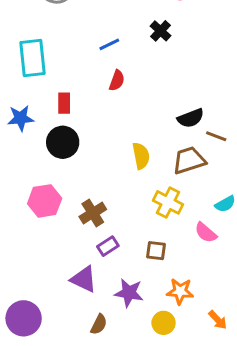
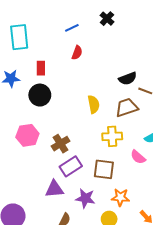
yellow cross: (168, 202) -> (112, 136), turned -30
purple rectangle: (108, 246) -> (71, 166), size x1.5
brown square: (156, 251) -> (104, 169), size x1.5
purple triangle: (84, 279) -> (54, 189), turned -30

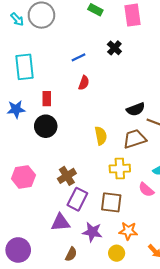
pink hexagon: (27, 135) -> (23, 177), moved
purple rectangle: (71, 166) -> (77, 199), turned -30

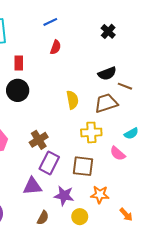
black cross: (114, 48) -> (108, 31), moved
yellow circle: (117, 253) -> (80, 217), moved

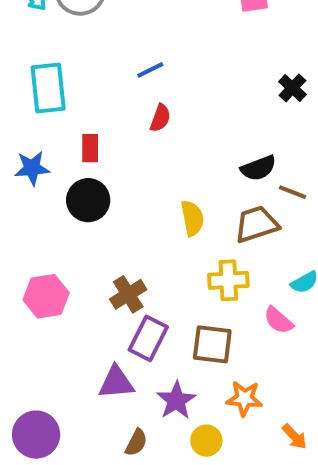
black cross: (108, 31) -> (292, 88), moved
purple star: (64, 196) -> (176, 400), turned 30

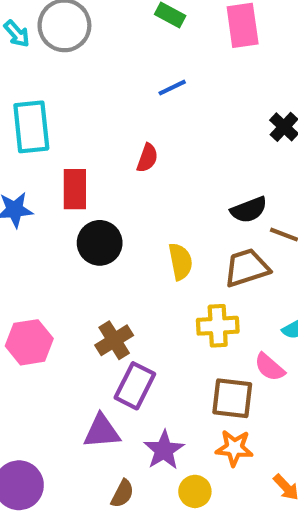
blue line: (150, 70) -> (172, 88), moved
red rectangle: (90, 148) -> (75, 189), size x1.4
black circle: (88, 200) -> (100, 243), moved
brown square: (212, 344) -> (232, 398), moved

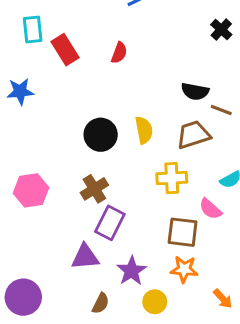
cyan rectangle: (31, 127) -> (33, 30), size x0.7
red rectangle: (75, 189) -> (65, 50), moved, turned -32
black semicircle: (249, 210) -> (195, 91), turned 32
black circle: (100, 243) -> (101, 135), moved

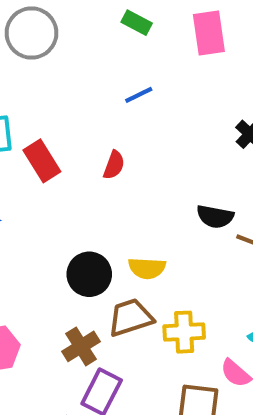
yellow semicircle: (144, 130) -> (147, 268), turned 104
brown trapezoid: (193, 135) -> (130, 318), moved

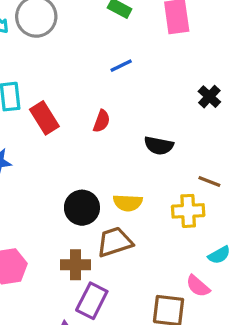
black semicircle: (215, 217) -> (159, 146), moved
yellow cross: (184, 332) -> (188, 211), moved
brown cross: (81, 346) -> (75, 265), turned 32

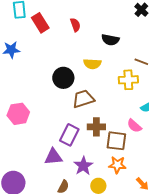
red semicircle: (102, 121) -> (75, 25), turned -40
yellow semicircle: (128, 203) -> (92, 64), moved
brown cross: (75, 265) -> (96, 127), moved

